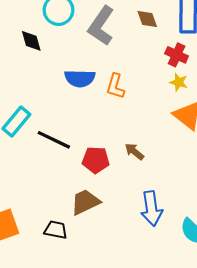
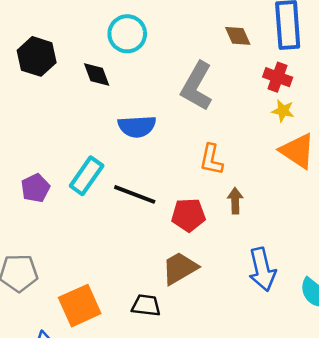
gray L-shape: (101, 26) -> (197, 86), moved
blue semicircle: (80, 78) -> (137, 126), moved
orange L-shape: (115, 86) -> (211, 160), moved
brown arrow: (134, 152) -> (235, 201), turned 54

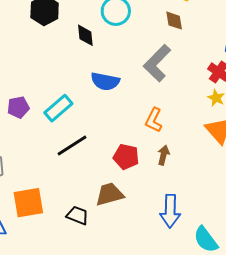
brown diamond: (238, 36) -> (174, 21), moved
black line: (135, 194) -> (72, 146), moved, turned -68

